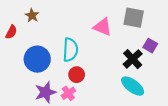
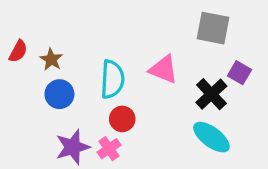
brown star: (32, 15) -> (51, 59), moved
pink triangle: (103, 27) -> (164, 69), moved
blue circle: (37, 59) -> (59, 94), size x0.7

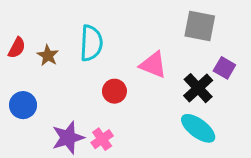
cyan semicircle: (112, 79) -> (91, 43), moved
blue circle: (59, 94) -> (23, 105), moved
red circle: (122, 119) -> (114, 91), moved

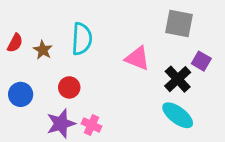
red circle: (114, 91) -> (69, 87), moved
pink cross: (102, 139) -> (91, 125), turned -30

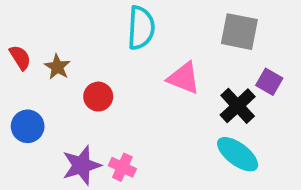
cyan semicircle: (82, 39) -> (141, 28), moved
red semicircle: (15, 43) -> (20, 58), turned -60
red circle: (69, 87) -> (98, 97), moved

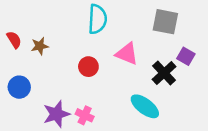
brown star: (57, 67) -> (40, 46), turned 30
red circle: (98, 97) -> (88, 67), moved
cyan ellipse: (238, 154) -> (145, 106), moved

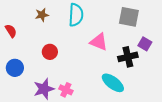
brown star: (40, 46) -> (42, 15), moved
red circle: (88, 67) -> (50, 52), moved
black cross: (164, 73) -> (128, 57), turned 30

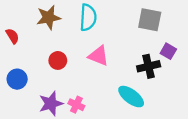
brown star: (42, 15) -> (48, 17), size x1.5
pink triangle: (99, 42) -> (99, 56), moved

